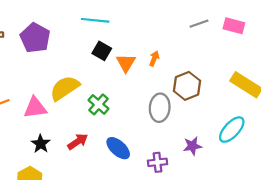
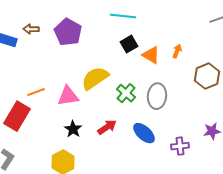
black square: (102, 51) -> (129, 44), turned 30
orange triangle: (126, 63) -> (151, 55), turned -30
gray ellipse: (160, 108) -> (157, 96), moved

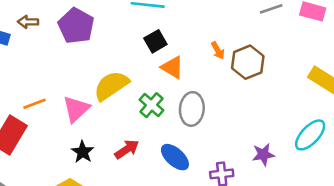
orange arrow: (177, 51) -> (218, 50), turned 128
orange triangle: (151, 55) -> (172, 67), moved
brown hexagon: (207, 76) -> (248, 62), moved
pink triangle: (68, 96) -> (76, 109), turned -35

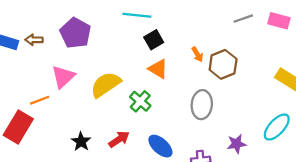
brown arrow: (28, 22) -> (34, 40), moved
black square: (155, 41) -> (154, 40), moved
pink triangle: (76, 109) -> (63, 77), moved
gray ellipse: (192, 109) -> (202, 105), moved

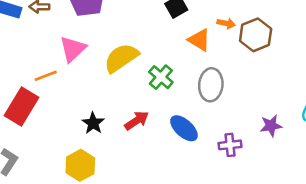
orange arrow: (197, 54) -> (226, 23), turned -48
orange triangle: (158, 69) -> (199, 40), moved
gray ellipse: (202, 105) -> (211, 85), moved

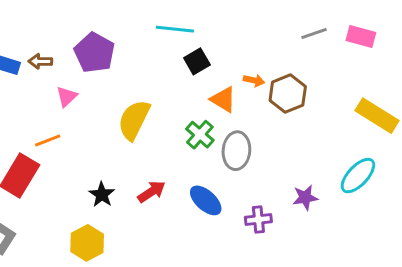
pink triangle: (73, 49) -> (67, 97), moved, size x0.7
yellow semicircle: (121, 58) -> (134, 120), turned -30
green cross: (161, 77) -> (200, 135), moved

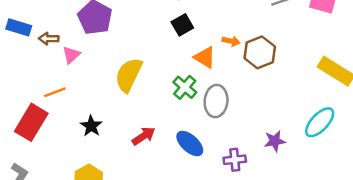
brown arrow: (40, 61) -> (49, 39), moved
black star: (102, 195) -> (91, 126), moved

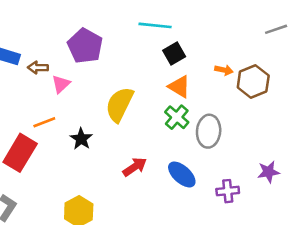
orange triangle: (205, 57) -> (179, 87), moved
black star: (91, 126) -> (81, 139), moved

